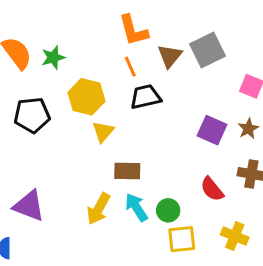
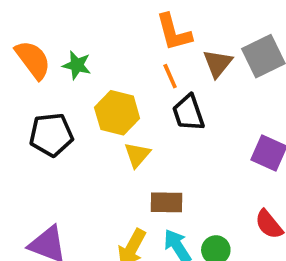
green star: (53, 58) -> (77, 65), turned 30
black trapezoid: (145, 97) -> (188, 113), turned -96

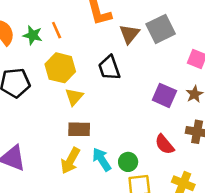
orange line: (170, 76) -> (57, 30), moved
brown rectangle: (166, 202) -> (79, 129), moved

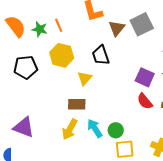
yellow triangle: (74, 97) -> (85, 78), moved
red semicircle: (164, 144) -> (145, 101), moved

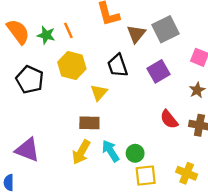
black pentagon: (26, 67) -> (30, 80), turned 30
purple square: (145, 77) -> (159, 71), moved, turned 36

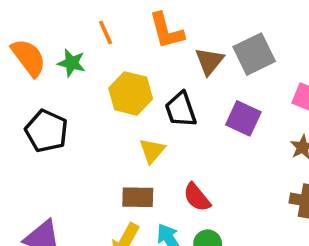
orange line: (68, 30) -> (106, 33), moved
yellow hexagon: (72, 66) -> (131, 93), moved
purple square: (159, 71) -> (243, 118), turned -35
red semicircle: (169, 119) -> (197, 197), moved

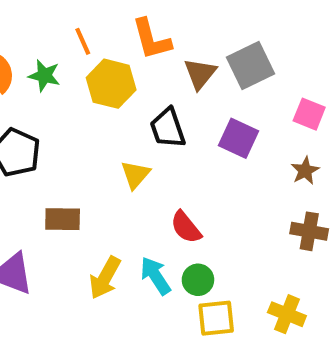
yellow hexagon: (131, 93) -> (111, 84), moved
brown rectangle: (138, 197) -> (63, 219), moved

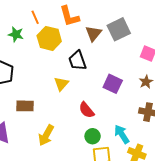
purple square: (238, 138) -> (113, 84), moved
cyan arrow: (156, 276) -> (122, 134), moved

